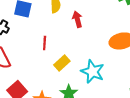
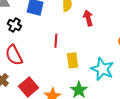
yellow rectangle: (62, 63) -> (73, 60), turned -56

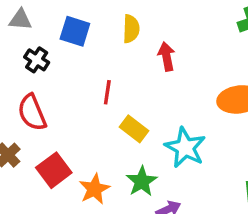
yellow rectangle: (73, 60) -> (134, 129), turned -49

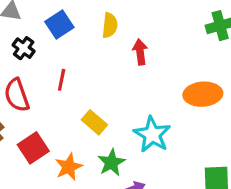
blue square: (75, 31) -> (59, 25), turned 36
red line: (107, 92) -> (62, 80), moved
yellow rectangle: (134, 129) -> (94, 122), moved

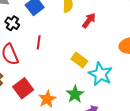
red arrow: (140, 52) -> (89, 21), turned 49
yellow rectangle: (94, 122) -> (79, 60), moved

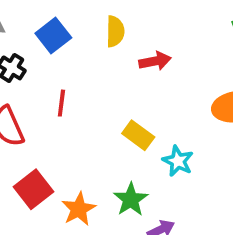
red arrow: (89, 21) -> (155, 61), turned 42
cyan star: (100, 74) -> (178, 161), size x0.7

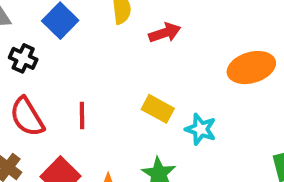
red line: (61, 103) -> (82, 116), moved

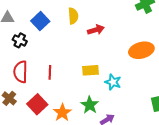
yellow rectangle: (158, 109) -> (91, 70), turned -35
red semicircle: (27, 117) -> (21, 72), turned 30

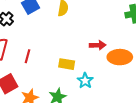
red arrow: (96, 30) -> (98, 45), moved

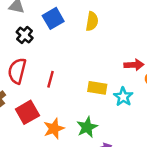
cyan star: (85, 81) -> (123, 97), moved

